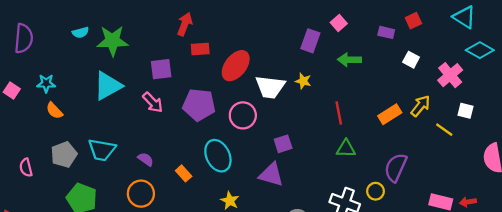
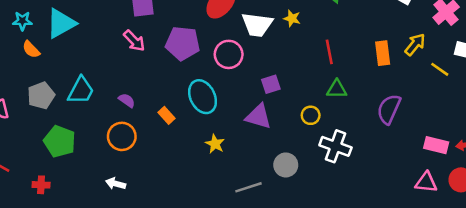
cyan triangle: (108, 86) -> (61, 23), moved
orange rectangle: (390, 114) -> (383, 53), turned -65
cyan trapezoid: (102, 150) -> (81, 90), turned -72
yellow circle: (375, 191) -> (311, 115), moved

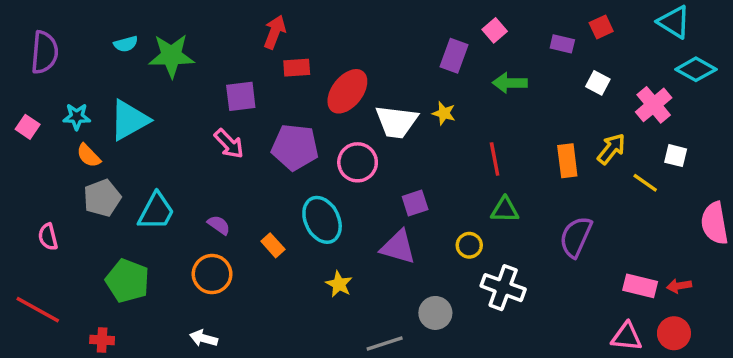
gray pentagon: (41, 95) -> (102, 198), moved

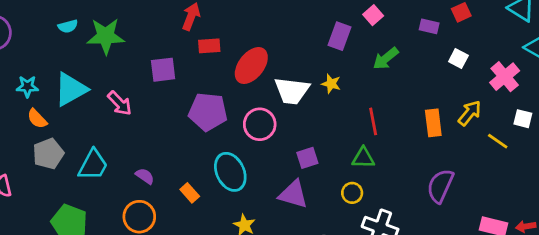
green arrow: (510, 83) -> (386, 58), turned -40
pink arrow: (229, 144) -> (120, 103), moved
green triangle: (505, 210) -> (363, 158), moved

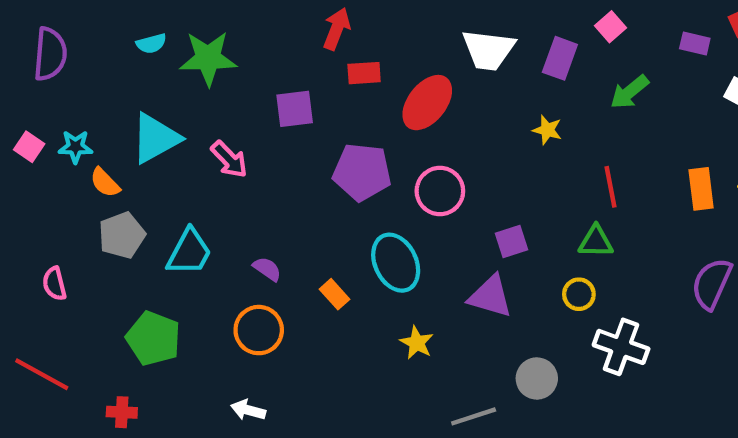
cyan star: (27, 86) -> (75, 147), moved
white trapezoid: (292, 91) -> (488, 50), moved

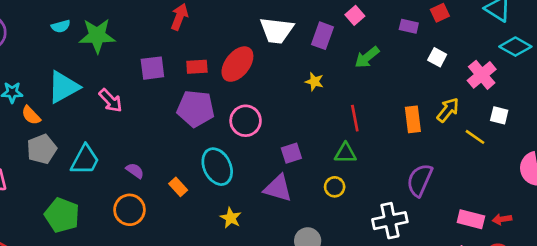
red rectangle: (364, 73) -> (197, 67), moved
white cross: (621, 347) -> (390, 221), moved, turned -32

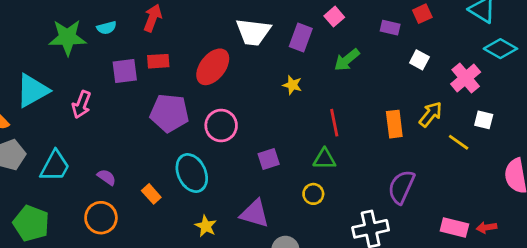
cyan semicircle: (61, 26) -> (107, 28), moved
red rectangle: (197, 67) -> (158, 61), moved
pink arrow: (111, 100) -> (81, 105), turned 65
purple triangle: (278, 188) -> (255, 213), moved

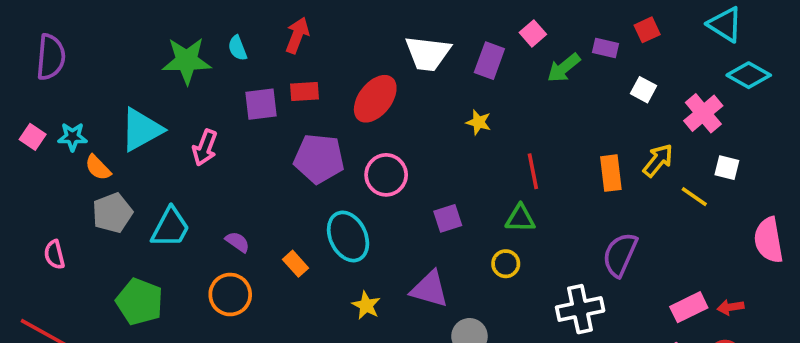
cyan semicircle: (107, 28) -> (237, 48), turned 84
green arrow: (347, 60) -> (564, 68), moved
pink rectangle: (454, 227) -> (689, 307), turned -40

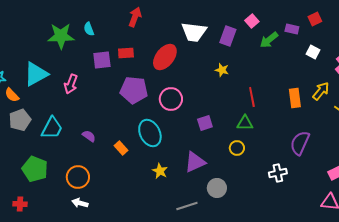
red arrow: (297, 35) -> (135, 17), moved
purple triangle: (430, 289) -> (195, 162), turned -40
orange circle: (230, 295) -> (78, 177), moved
white cross: (580, 309) -> (278, 173), size x0.7

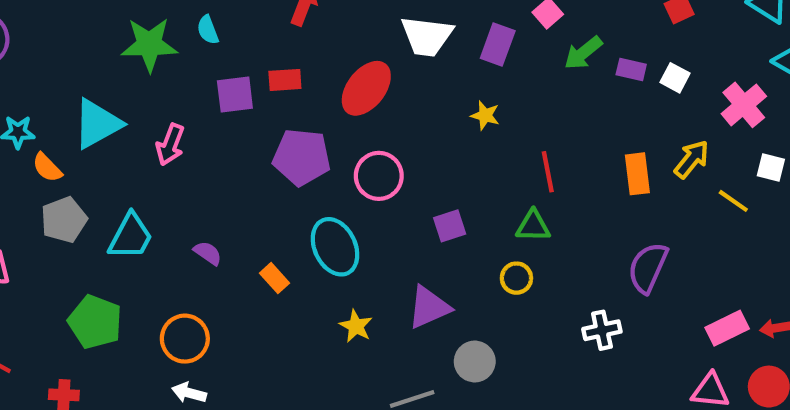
purple rectangle: (292, 29) -> (631, 70), moved

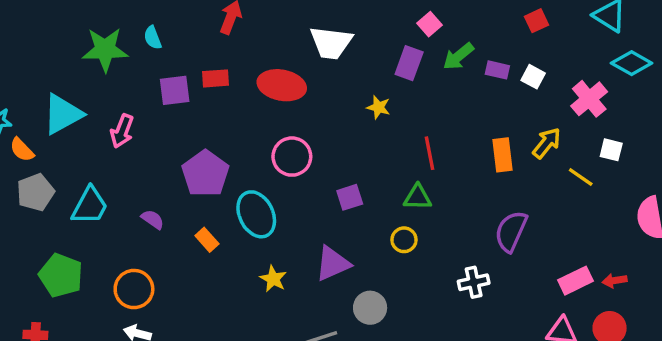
purple rectangle: (498, 44) -> (409, 63), moved
red ellipse: (366, 88) -> (282, 85), turned 63
purple pentagon: (302, 157) -> (205, 174), moved, turned 30

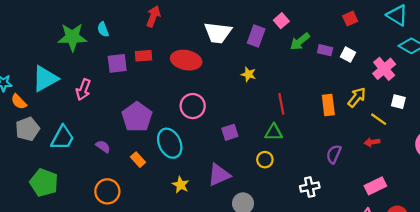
purple rectangle: (409, 63) -> (256, 36), moved
purple semicircle: (511, 231) -> (334, 154), size x0.7
red arrow: (615, 281) -> (372, 142), moved
orange circle: (134, 289) -> (107, 191), moved

